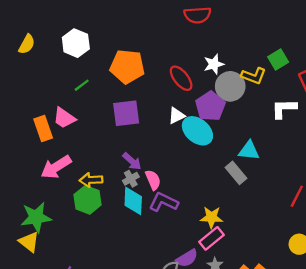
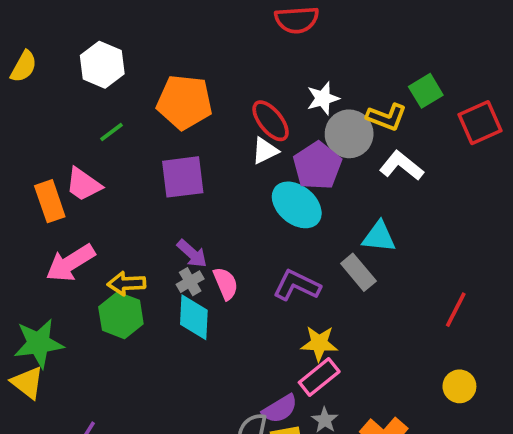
white L-shape: (284, 109) -> (401, 166), moved, turned 40
white triangle: (176, 116) -> (265, 151), moved
purple L-shape: (164, 202) -> (297, 285), moved

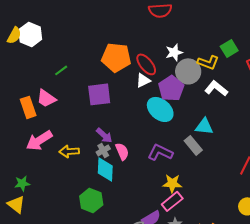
white hexagon: (102, 65) -> (30, 34), moved
orange pentagon: (185, 102) -> (116, 57), moved
green hexagon: (121, 315) -> (91, 200), moved
green star: (39, 343) -> (22, 183), size x0.6

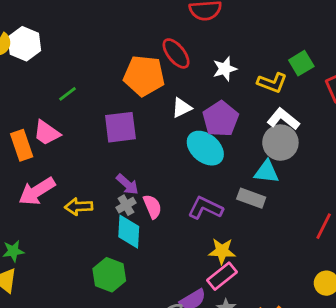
red ellipse: (146, 64) -> (176, 53), moved
gray circle: (188, 71) -> (280, 143), moved
gray rectangle: (193, 145) -> (251, 198), turned -30

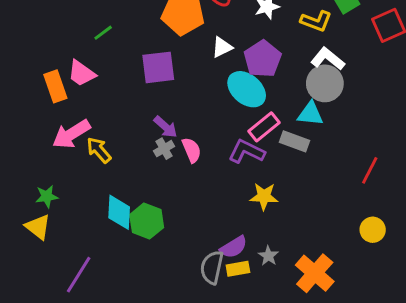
yellow arrow: (79, 207) -> (99, 150), moved, turned 52
cyan diamond: (129, 232) -> (119, 212), moved
pink rectangle: (222, 276) -> (264, 127), moved

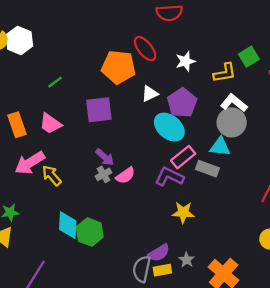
yellow L-shape: (316, 21) -> (225, 73), turned -30
pink trapezoid: (81, 73) -> (50, 124), moved
pink semicircle: (192, 150) -> (125, 176), turned 78

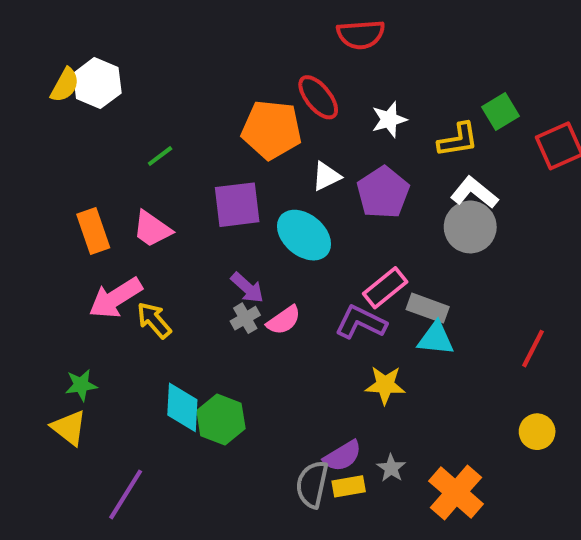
cyan ellipse: (169, 127) -> (304, 235), moved
cyan triangle: (220, 147) -> (436, 338), moved

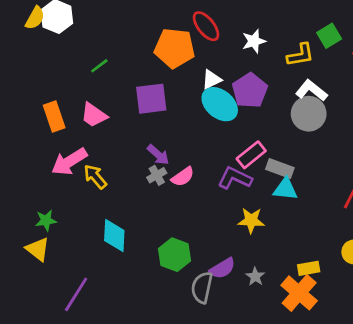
cyan ellipse: (304, 235) -> (220, 104), moved
green hexagon: (221, 420) -> (175, 255), moved
yellow rectangle: (349, 486) -> (309, 268), moved

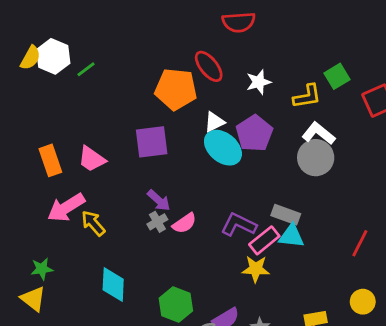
green line: (99, 66) -> (86, 69), moved
pink rectangle: (251, 155) -> (264, 240), moved

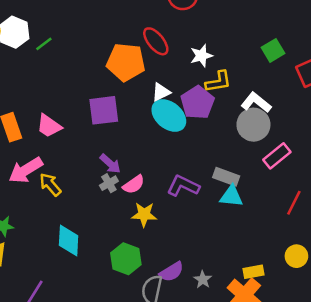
yellow L-shape: (307, 96) -> (218, 82), moved
pink rectangle: (264, 240) -> (277, 156), moved
yellow star: (256, 269) -> (144, 214), moved

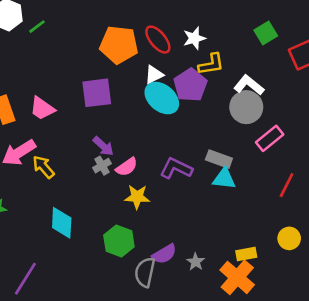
red ellipse: (156, 41) -> (158, 40), moved

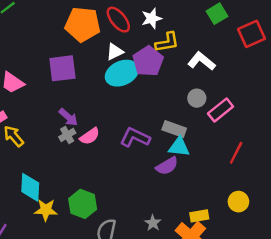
cyan ellipse: (162, 98) -> (122, 73), turned -64
gray circle: (246, 107) -> (197, 98), moved, size x0.6
yellow star: (137, 197) -> (46, 210), moved
purple semicircle: (164, 254) -> (167, 166), moved

